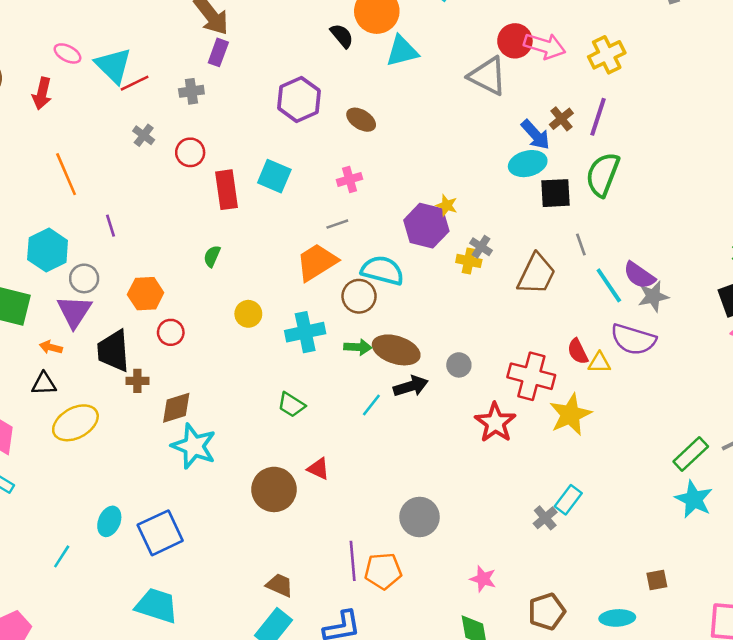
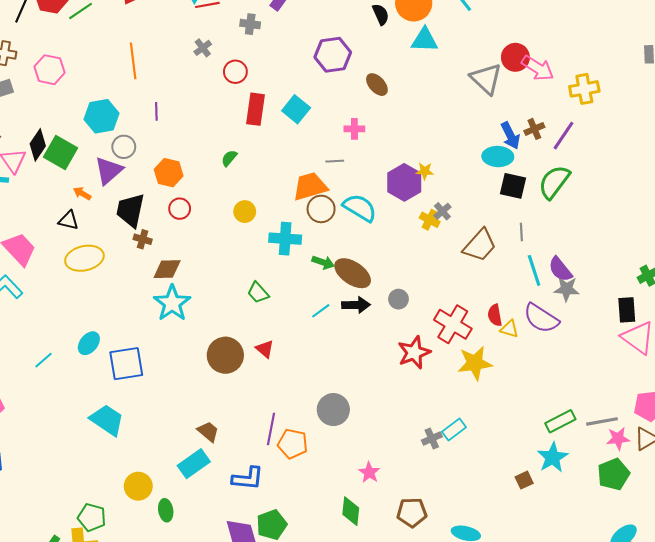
yellow star: (447, 205) -> (425, 171), turned -30
brown circle: (359, 296) -> (321, 209), moved
brown square: (657, 580) -> (524, 480), moved, turned -30

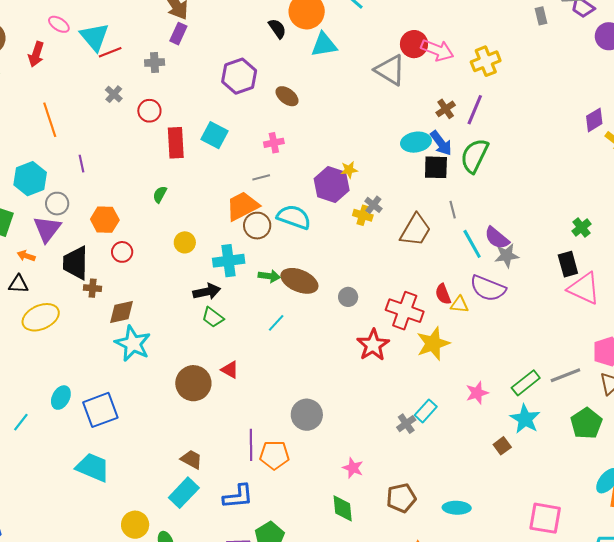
blue arrow: (510, 136) -> (441, 143), moved
black arrow: (356, 305) -> (207, 292), moved
pink star: (618, 439) -> (477, 393), moved

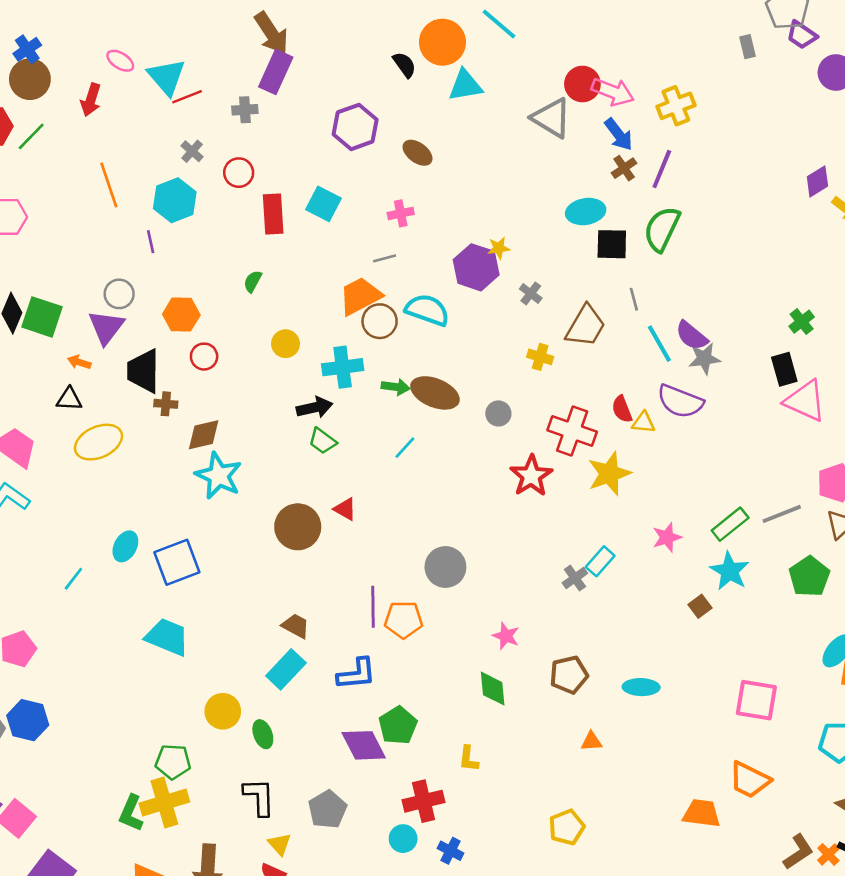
purple rectangle: (178, 34) -> (276, 72), size x1.5
blue arrow: (441, 143) -> (619, 134), moved
cyan hexagon: (30, 179) -> (175, 200), moved
yellow cross: (363, 215) -> (540, 357), moved

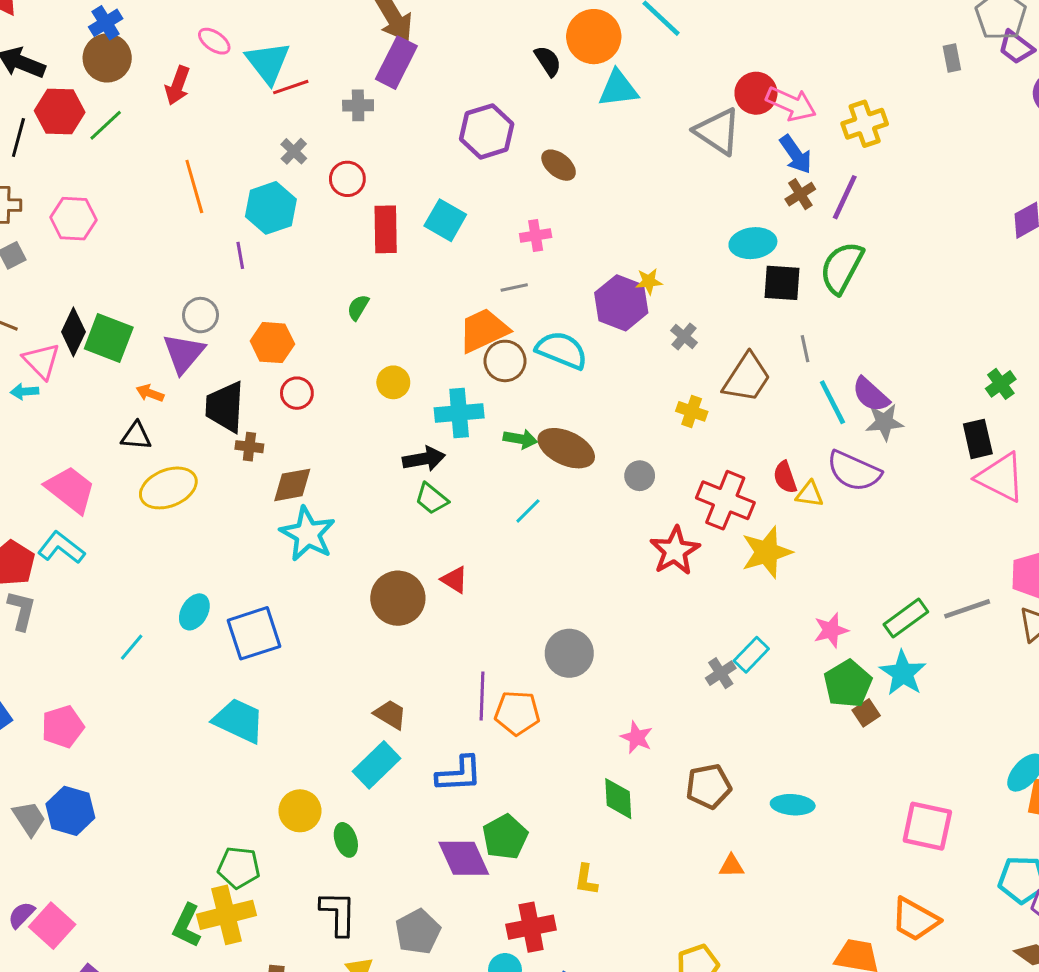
green pentagon: (809, 577) -> (848, 684), moved

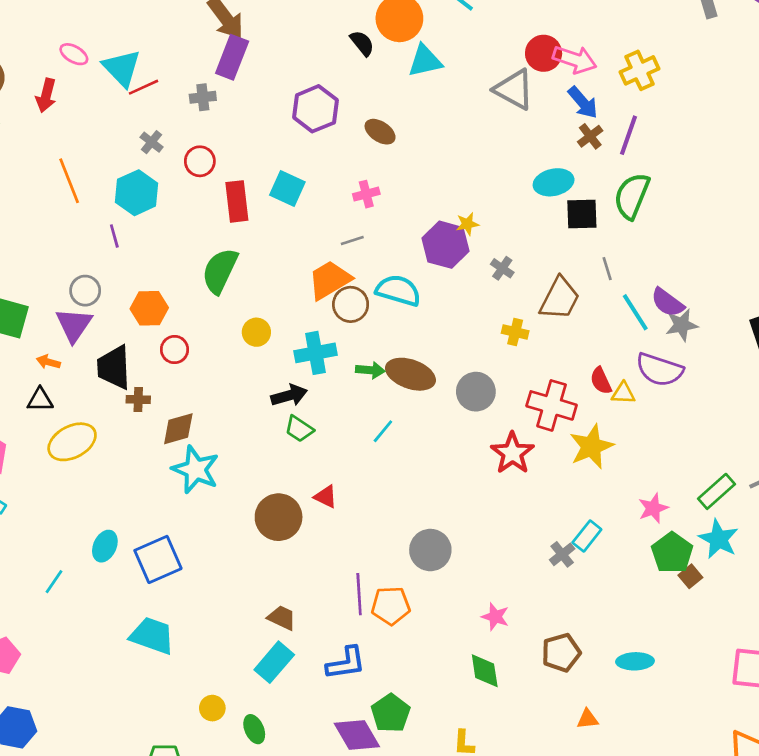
green semicircle: (358, 307) -> (220, 271), size x2.0
gray circle: (640, 476) -> (476, 392), size x1.5
yellow circle: (300, 811) -> (212, 708), size x0.7

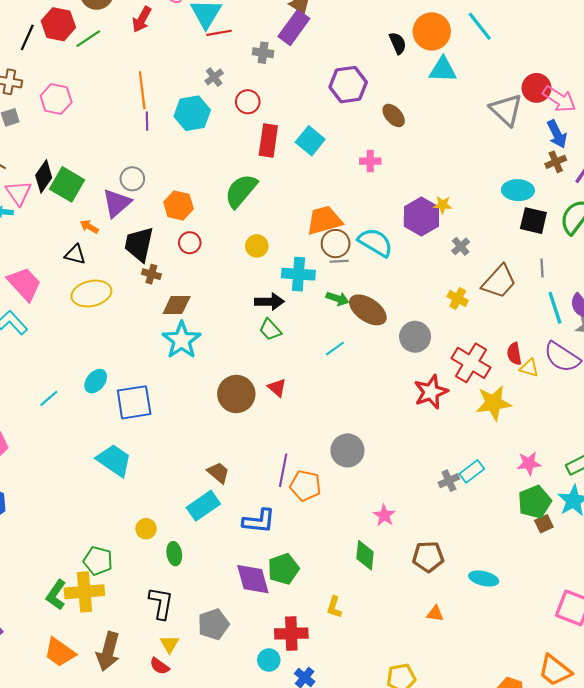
purple line: (114, 236) -> (147, 121), moved
gray line: (352, 241) -> (339, 261), moved

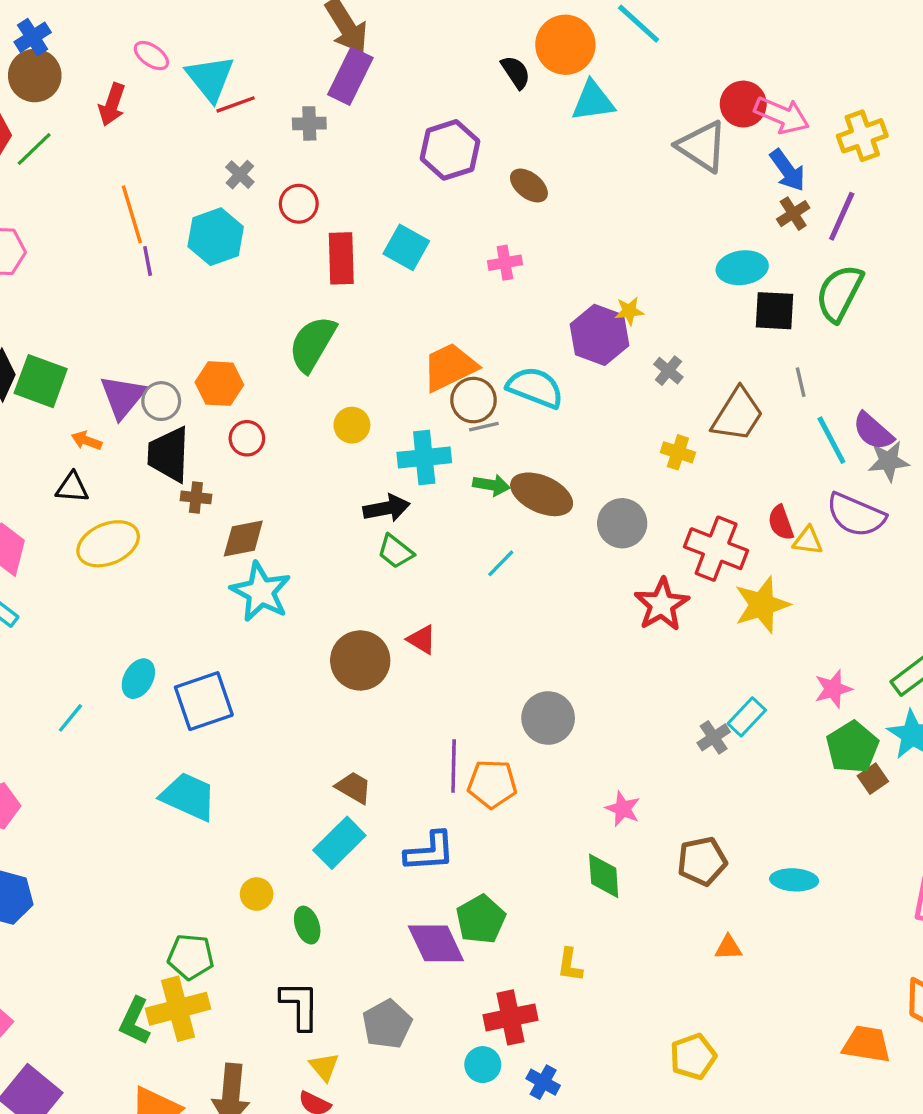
gray circle: (132, 179) -> (161, 401), moved

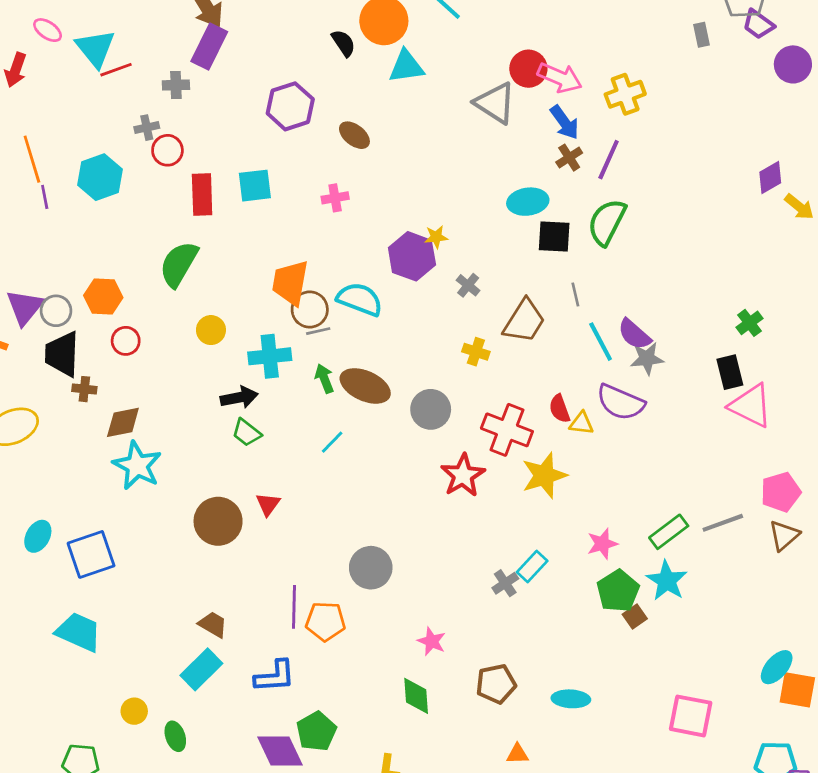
gray cross: (240, 175) -> (147, 128), moved, turned 35
cyan square: (406, 247) -> (255, 186), turned -36
orange trapezoid: (450, 367) -> (290, 283), turned -54
green arrow: (491, 485) -> (324, 378), turned -120
red triangle: (422, 640) -> (268, 504), turned 35

